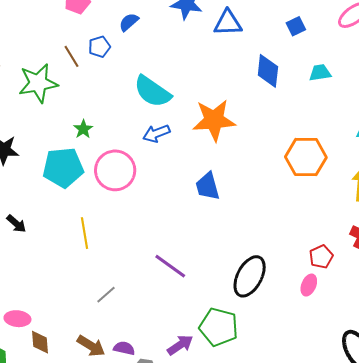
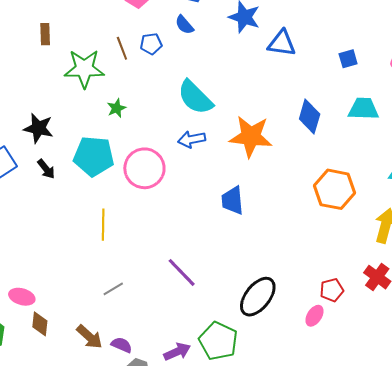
blue semicircle: (129, 22) -> (184, 25), turned -100
blue diamond: (268, 71) -> (310, 117), moved
cyan trapezoid: (320, 73) -> (363, 109), size x1.4
green star: (83, 129) -> (117, 108), moved
black arrow: (16, 224) -> (46, 169), moved

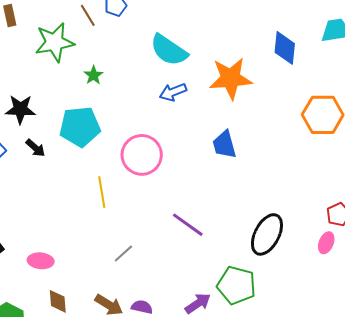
pink circle: (144, 168) -> (142, 155), moved
pink ellipse: (22, 297) -> (41, 261), moved

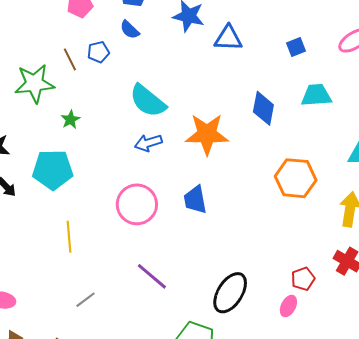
pink circle: (142, 155) -> (137, 204), moved

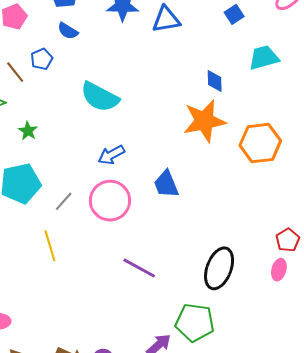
blue diamond: (263, 108) -> (215, 81), size x0.7
orange star: (207, 134) -> (204, 121), moved
blue arrow: (148, 143) -> (111, 155), moved
gray line: (85, 300) -> (64, 201), moved

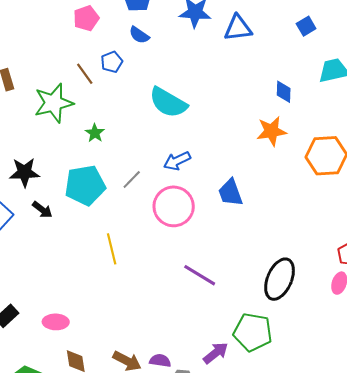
orange star: (204, 121) -> (272, 131), size x0.7
gray line: (64, 201) -> (132, 180), moved

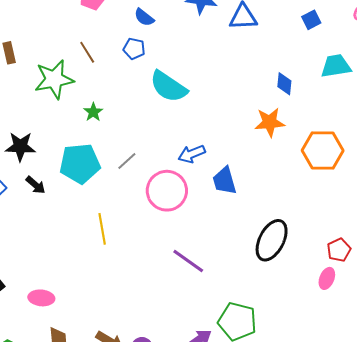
blue pentagon: (112, 62) -> (134, 49), moved, turned 30
blue arrow: (177, 161) -> (192, 154), moved
black ellipse: (280, 279) -> (272, 240), moved

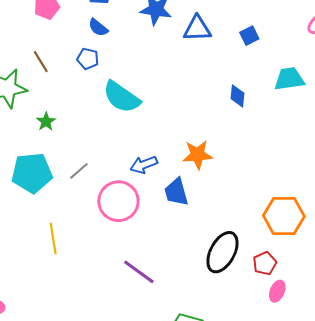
blue square: (311, 20) -> (249, 36), moved
orange star: (270, 122) -> (198, 155), moved
orange hexagon: (323, 151) -> (284, 216), moved
red pentagon: (339, 250) -> (265, 263), moved

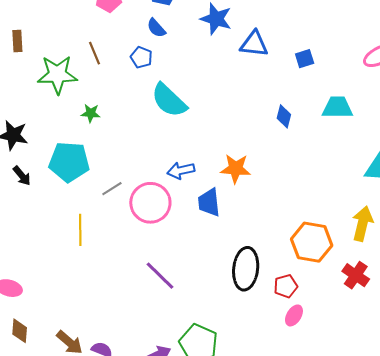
green star: (46, 122) -> (91, 113), turned 30
gray line: (79, 171) -> (112, 189), moved
black ellipse: (222, 252) -> (246, 269), turned -30

